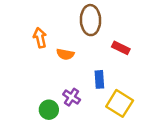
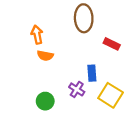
orange semicircle: (65, 54) -> (45, 56), moved
purple cross: (72, 97) -> (77, 89), moved

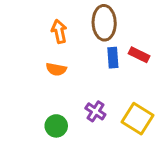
orange arrow: (37, 35) -> (59, 31), moved
blue rectangle: (92, 73) -> (113, 58), moved

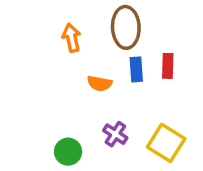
red rectangle: (139, 55) -> (168, 66), turned 66
orange semicircle: (56, 69) -> (100, 83), moved

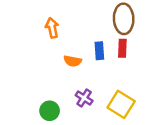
brown ellipse: (126, 27) -> (124, 19), moved

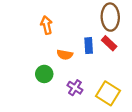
red rectangle: (122, 48) -> (109, 43), turned -49
green circle: (50, 111) -> (44, 74), moved

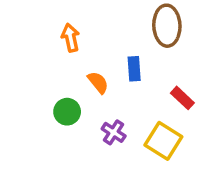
red rectangle: (109, 43) -> (182, 98), moved
orange semicircle: (65, 55) -> (98, 82), turned -140

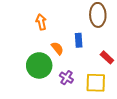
green circle: (67, 112) -> (39, 65), size x1.6
yellow square: (163, 141) -> (96, 83), turned -30

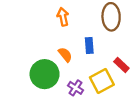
orange arrow: (41, 22) -> (63, 17), moved
yellow square: (96, 83) -> (102, 81), moved, turned -30

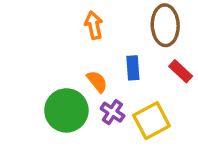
red rectangle: (121, 65) -> (181, 71), moved
purple cross: (76, 88) -> (112, 112), moved

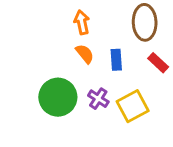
orange semicircle: (97, 81) -> (85, 54), moved

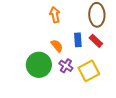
orange semicircle: (85, 54) -> (57, 46), moved
red rectangle: (158, 63) -> (96, 41), moved

